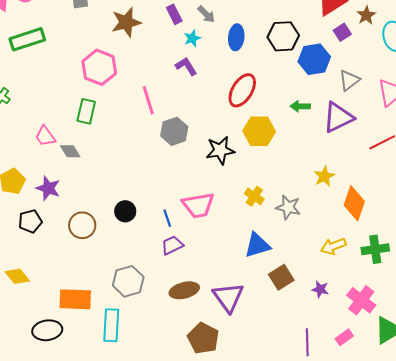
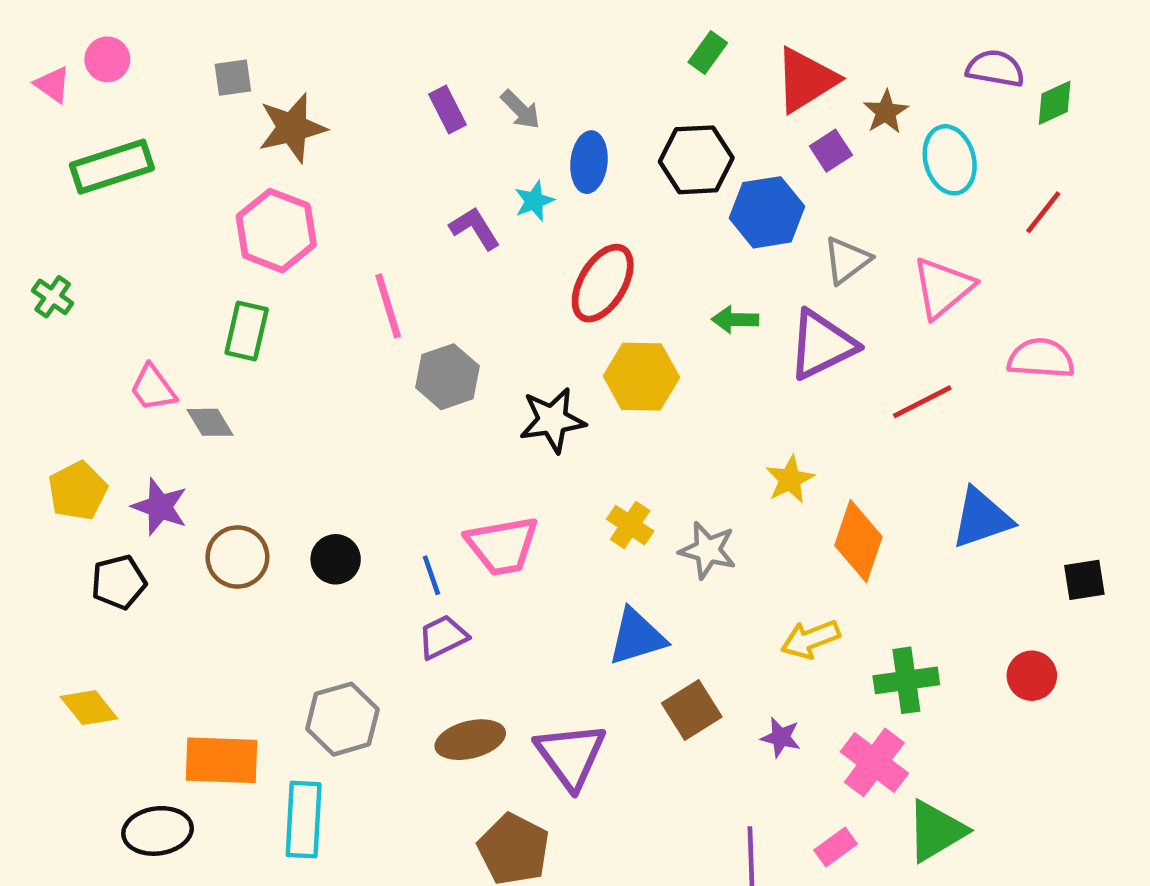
brown star: (126, 22) -> (292, 128), moved
cyan star: (192, 38) -> (534, 201), moved
brown circle: (82, 225) -> (237, 557), moved
green cross: (375, 249) -> (906, 680), moved

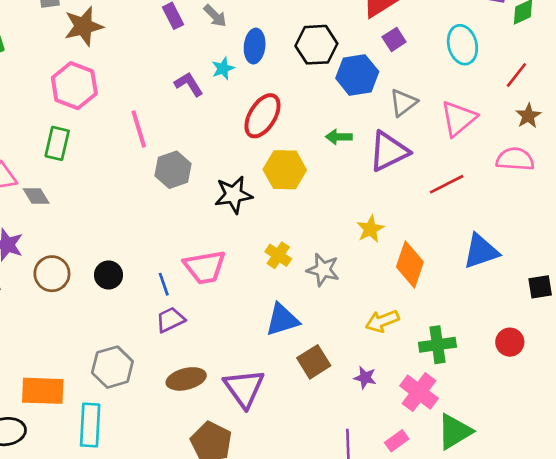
brown star: (886, 112) -> (528, 116), moved

